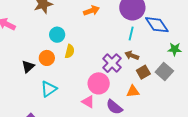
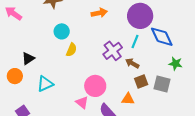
orange circle: (47, 58) -> (15, 76), moved
purple cross: (112, 63) -> (113, 51), moved
gray square: (164, 72) -> (162, 84), turned -36

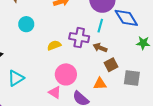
yellow semicircle: (71, 50) -> (54, 45), moved, turned -128
purple cross: (113, 51) -> (79, 38), turned -36
gray square: (162, 84) -> (132, 78), moved

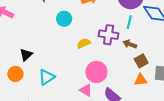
cyan circle: (26, 24) -> (64, 19), moved
orange triangle: (100, 84) -> (141, 80), moved

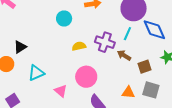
brown square: (141, 61) -> (145, 67), moved
pink triangle: (86, 90) -> (61, 91), moved

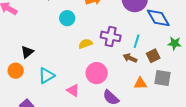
cyan line: (127, 34) -> (137, 41), moved
brown arrow: (124, 55) -> (130, 58), moved

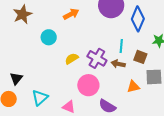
blue diamond: (158, 18) -> (138, 19), turned 65
purple cross: (111, 36) -> (97, 58), moved, turned 30
brown square: (153, 56) -> (140, 57), turned -32

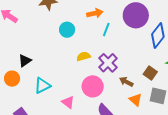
cyan line: (121, 46) -> (106, 29), moved
brown arrow: (118, 64) -> (126, 82), moved
orange triangle: (133, 87) -> (136, 100), turned 40

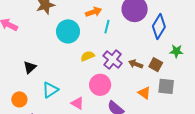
cyan circle: (67, 30) -> (68, 31), size x1.5
orange circle: (12, 79) -> (19, 99), moved
brown arrow: (126, 82) -> (136, 64), moved

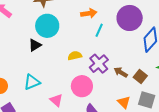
cyan circle: (68, 31) -> (47, 26), moved
black triangle: (30, 67) -> (35, 45), moved

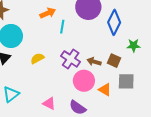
yellow semicircle: (75, 56) -> (37, 58), moved
pink circle: (82, 86) -> (84, 81), moved
pink triangle: (56, 100) -> (49, 103), moved

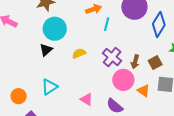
brown square: (114, 61) -> (155, 63), turned 32
brown arrow: (94, 62) -> (135, 62), turned -96

